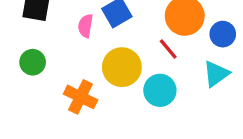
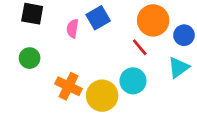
yellow circle: (122, 67) -> (102, 96), moved

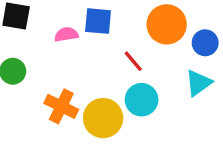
blue square: (98, 18) -> (98, 21), turned 35
pink semicircle: (73, 28) -> (66, 34), turned 72
red line: (140, 47) -> (133, 61), moved

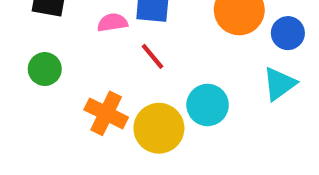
red line: (133, 61) -> (153, 56), moved

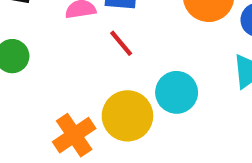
orange cross: (106, 113) -> (74, 135), moved, turned 30

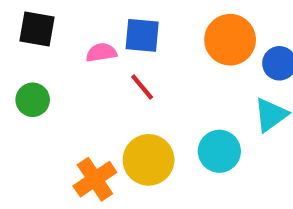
cyan circle: (177, 92) -> (219, 151), moved

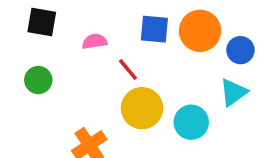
blue square: (142, 35) -> (154, 29), moved
yellow circle: (149, 160) -> (142, 108), moved

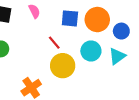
pink semicircle: (95, 41) -> (34, 11), moved, turned 72
cyan circle: (191, 122) -> (91, 51), moved

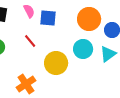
blue square: (70, 18) -> (48, 18), moved
red line: (54, 43) -> (30, 41), moved

